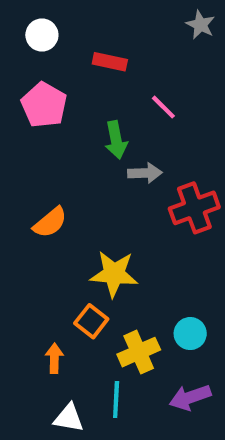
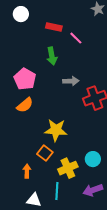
pink pentagon: (44, 105) -> (25, 79), moved
pink line: (163, 107) -> (76, 38), moved
green arrow: (116, 140) -> (52, 56), moved

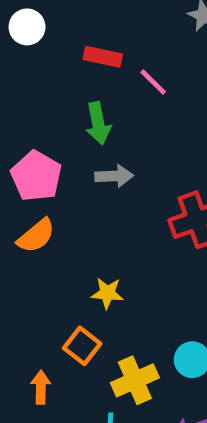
gray arrow: (71, 81) -> (114, 176), moved
yellow star: (56, 130) -> (107, 293), size x0.6

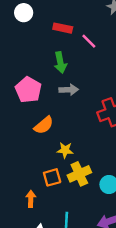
orange semicircle: (36, 236) -> (44, 125), moved
orange square: (82, 346) -> (52, 177), turned 36
yellow cross: (135, 380) -> (79, 174), moved

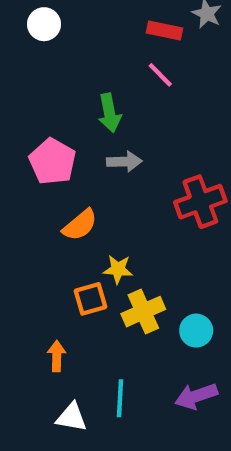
red rectangle: (63, 28) -> (164, 31), moved
orange square: (52, 177) -> (91, 299), moved

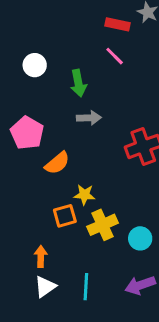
white circle: (44, 24) -> (35, 65), moved
pink pentagon: (52, 162) -> (27, 133), moved
white triangle: (71, 417) -> (45, 287), moved, turned -45

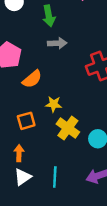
orange square: (65, 216) -> (26, 121), moved
yellow cross: (102, 225) -> (68, 128), turned -30

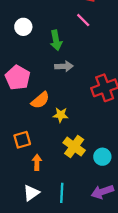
yellow star: (54, 104) -> (61, 115), moved
orange square: (26, 121) -> (22, 140), moved
orange arrow: (19, 153) -> (37, 162), moved

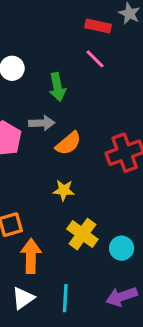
gray arrow: (64, 66) -> (42, 123), moved
orange semicircle: (40, 100) -> (68, 143), moved
orange arrow: (37, 162) -> (31, 256), size x1.5

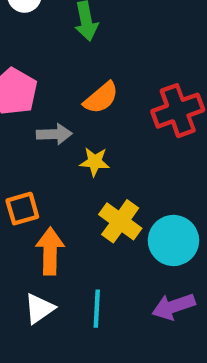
gray arrow: (42, 123) -> (54, 134), moved
cyan circle: (122, 248) -> (173, 240), size x1.5

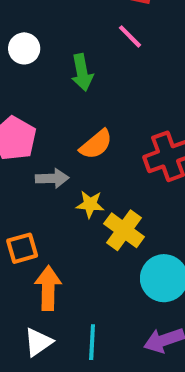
yellow cross: (120, 221) -> (124, 230), moved

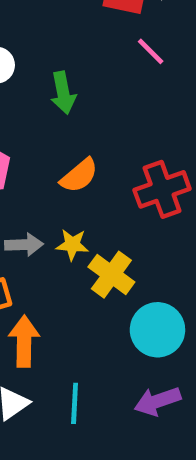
pink line: (130, 36) -> (151, 51), moved
gray arrow: (52, 178) -> (24, 245), moved

